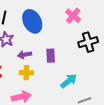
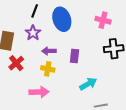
pink cross: (73, 16) -> (103, 20), turned -35

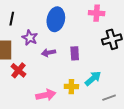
black line: (35, 11) -> (12, 19), moved
blue ellipse: (62, 19) -> (56, 19), turned 40
yellow cross: (48, 69) -> (71, 87), moved

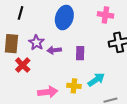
purple star: (30, 38) -> (36, 43), moved

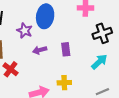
purple star: (36, 43) -> (25, 31), moved
cyan arrow: (96, 80) -> (99, 62), moved

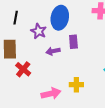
purple rectangle: (66, 49) -> (73, 42), moved

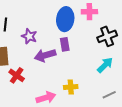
blue ellipse: (60, 18) -> (65, 19), moved
purple arrow: (53, 51) -> (45, 55), size x1.5

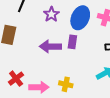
purple star: (29, 36) -> (51, 14), moved
red cross: (17, 75) -> (16, 79), moved

